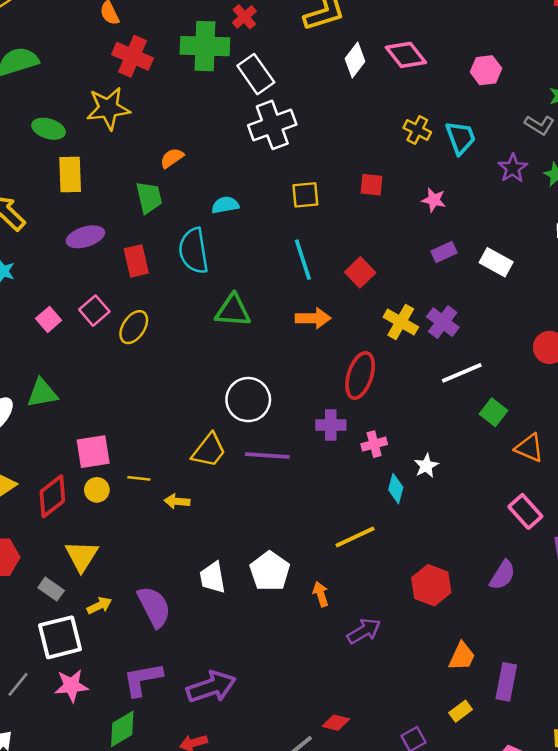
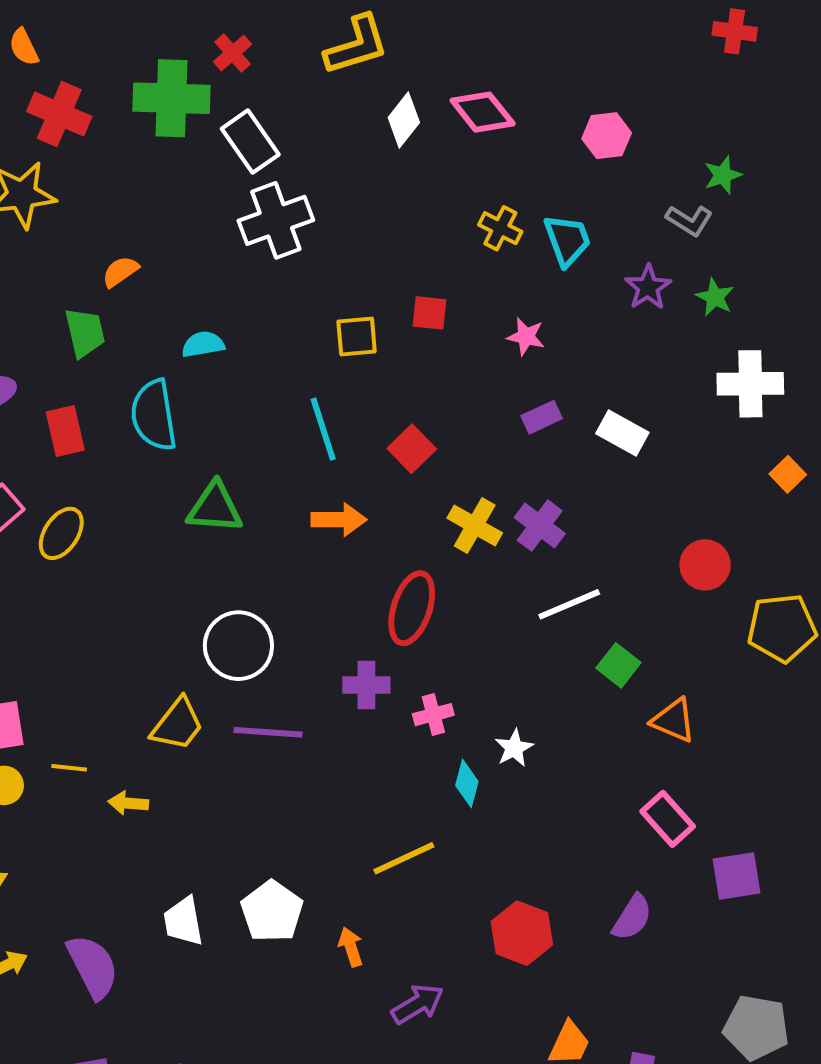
yellow square: (305, 195) -> (357, 337), moved

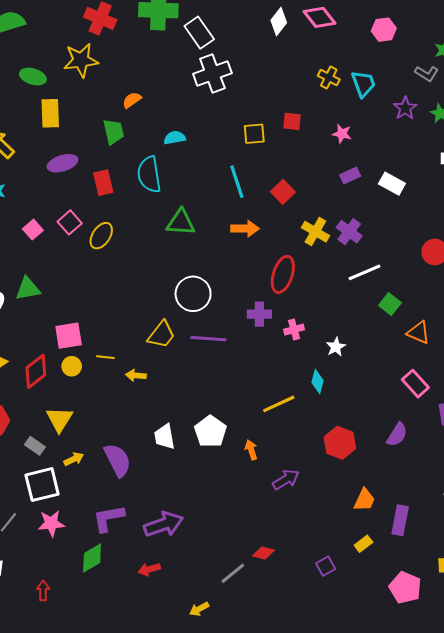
cyan diamond: (467, 783) -> (317, 382), moved

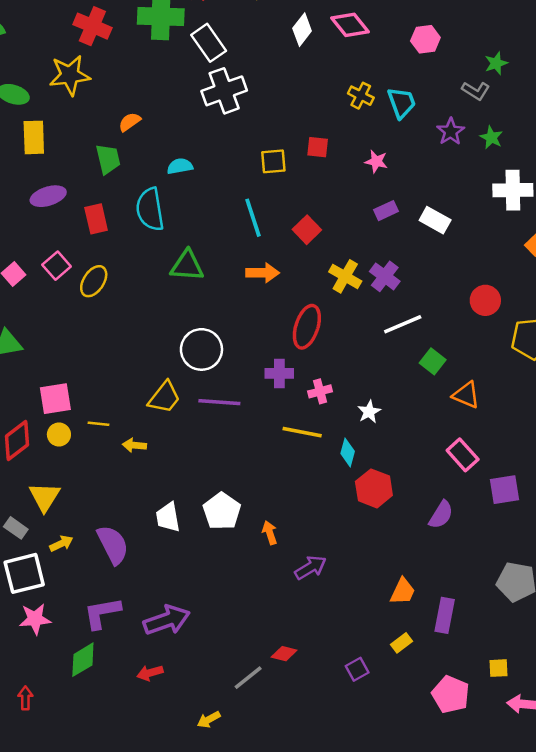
yellow line: (279, 404) -> (302, 432), moved, turned 36
red hexagon: (340, 443) -> (374, 488), moved

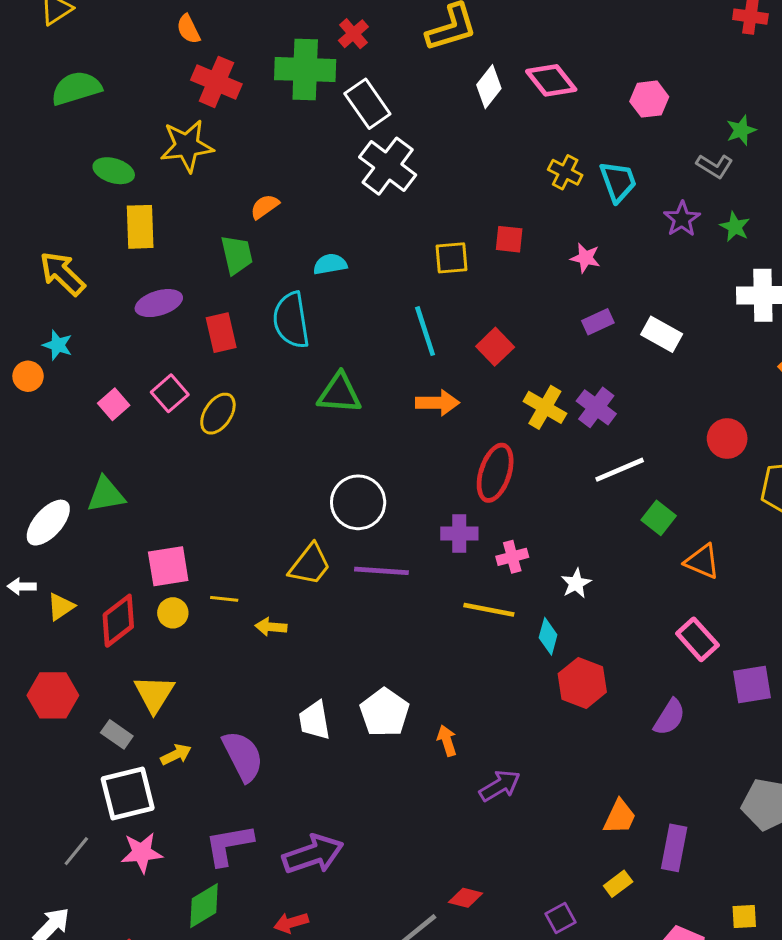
white cross: (224, 91) -> (388, 166), turned -33

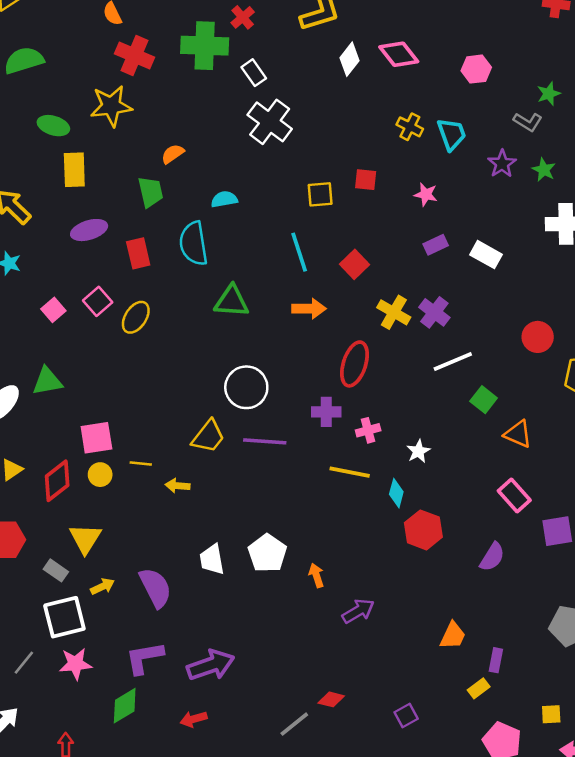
white rectangle: (367, 104) -> (254, 73), size x0.7
purple rectangle: (674, 848) -> (496, 660), size x0.7
yellow rectangle: (618, 884) -> (479, 688), moved

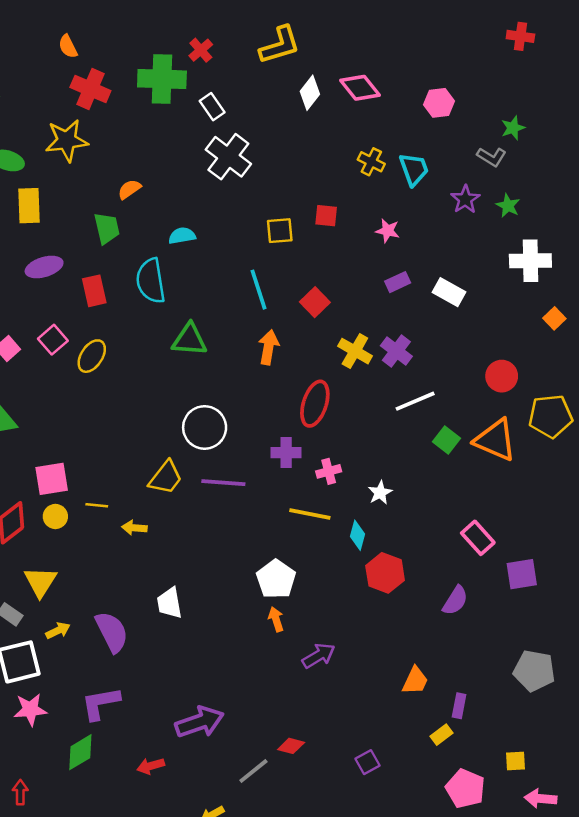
orange arrow: (309, 309) -> (268, 347), turned -80
orange triangle: (518, 434) -> (495, 440), moved, size x1.5
white pentagon: (267, 553) -> (276, 579), moved
purple arrow: (211, 665) -> (200, 722), moved

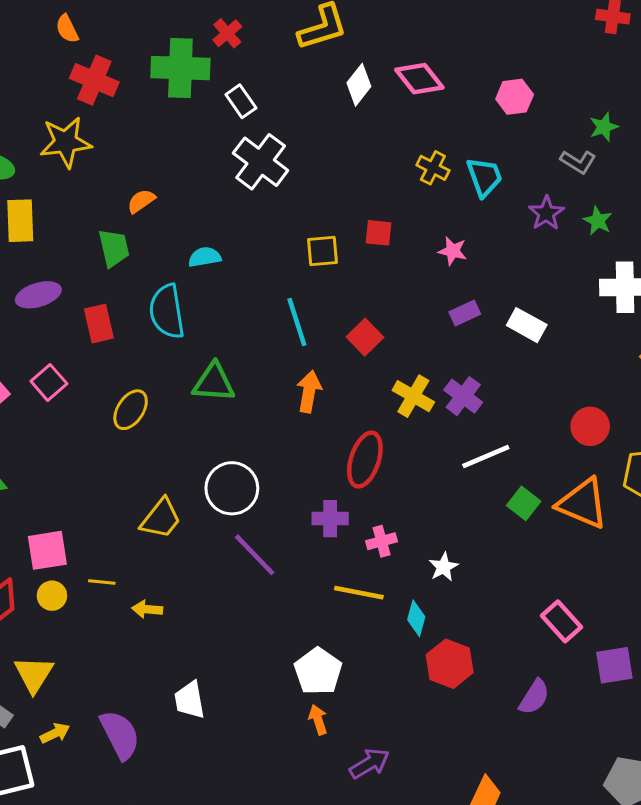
yellow ellipse: (92, 356) -> (131, 410), moved
yellow trapezoid: (166, 478) -> (161, 519), moved
purple line: (223, 483) -> (255, 555), turned 42

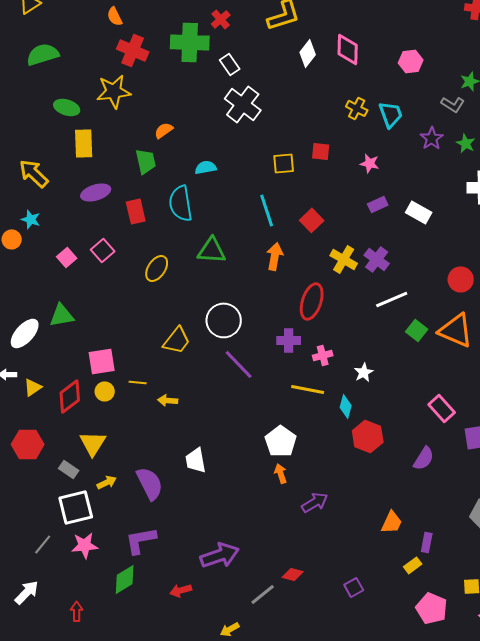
pink diamond: (419, 79) -> (348, 49), turned 40

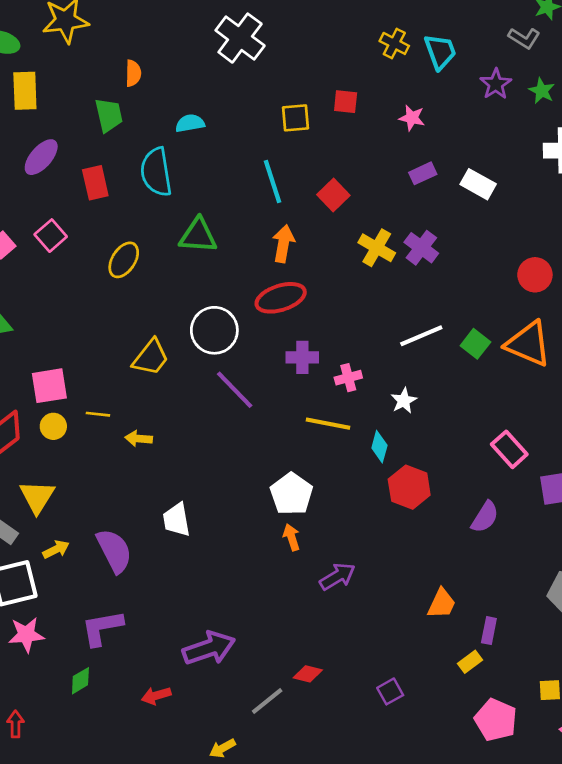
orange semicircle: (164, 130) -> (133, 73), turned 126
purple ellipse: (96, 192) -> (41, 157), turned -32
white line: (392, 299) -> (421, 336), moved
red ellipse: (312, 301) -> (281, 298), moved, turned 54
green diamond: (125, 579) -> (80, 681), size x0.7

